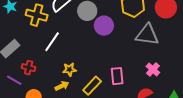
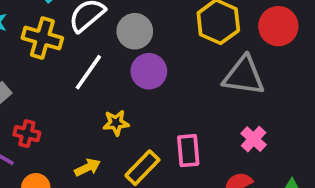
purple circle: (104, 26) -> (149, 71), moved
white line: (52, 42) -> (88, 72), moved
yellow star: (70, 69) -> (116, 123), moved

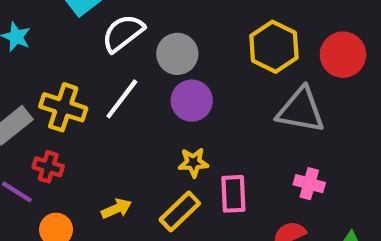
yellow cross: (42, 38) -> (63, 107), moved
yellow star: (116, 123) -> (193, 162), moved
pink cross: (254, 139) -> (309, 184), turned -30

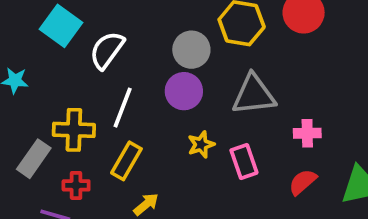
gray circle: (177, 54) -> (191, 50), moved
gray triangle: (301, 110) -> (254, 95), moved
yellow rectangle: (180, 211) -> (126, 161), moved

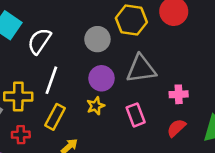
purple circle: (184, 91) -> (101, 78), moved
yellow star: (201, 144) -> (96, 106), moved

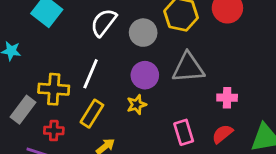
white semicircle: (39, 41) -> (104, 23), moved
pink rectangle: (136, 115) -> (184, 132), moved

